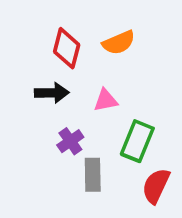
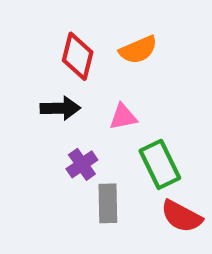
green rectangle: (137, 141) -> (160, 164), turned -48
red semicircle: (156, 186) -> (181, 216), turned -87

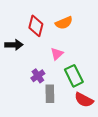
black arrow: (60, 108) -> (14, 45), moved
pink triangle: (123, 117) -> (57, 54), turned -32

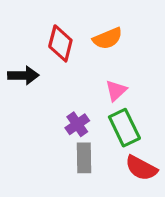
pink triangle: (57, 54) -> (116, 91), moved
purple cross: (38, 76) -> (77, 124), moved

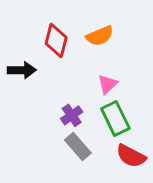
gray rectangle: (84, 158) -> (78, 147), turned -40

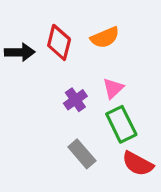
black arrow: (22, 70) -> (20, 52), moved
purple cross: (72, 115) -> (75, 100), moved

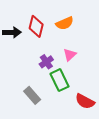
green rectangle: (121, 124) -> (60, 80), moved
gray rectangle: (82, 154) -> (32, 95), moved

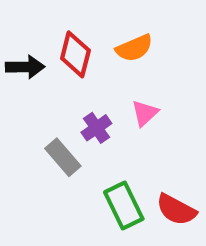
green rectangle: (60, 80) -> (124, 205), moved
gray rectangle: (32, 95) -> (63, 157), moved

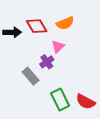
red diamond: (75, 54) -> (37, 26), turned -45
pink triangle: (145, 113) -> (58, 47), moved

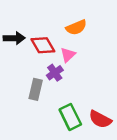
red diamond: (37, 26) -> (43, 45), moved
gray rectangle: (31, 76) -> (36, 89), turned 54

